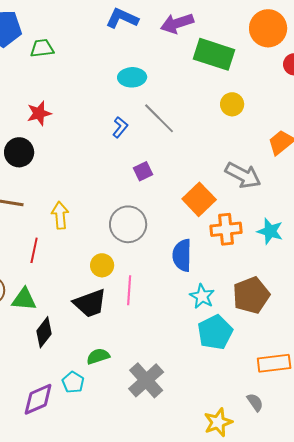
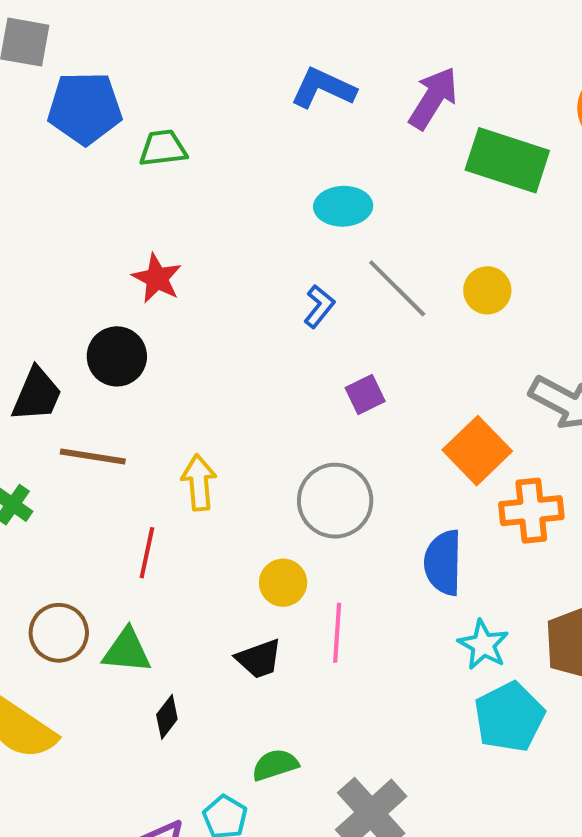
purple arrow: (177, 23) -> (433, 98), turned 140
yellow circle: (232, 104) -> (487, 290), moved
red star: (39, 113) -> (157, 278), turned -30
black trapezoid: (90, 303) -> (259, 659), size x0.7
black diamond: (44, 332) -> (167, 717), size x0.7

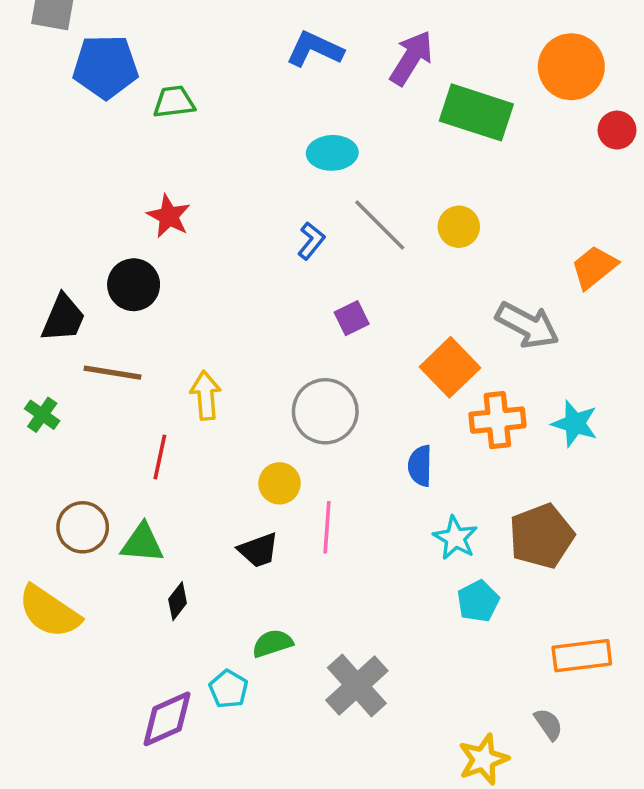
blue semicircle: (443, 563) -> (420, 466), size x0.7
cyan pentagon: (509, 717) -> (478, 601), size x0.7

